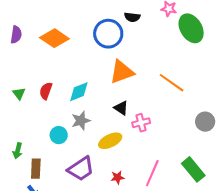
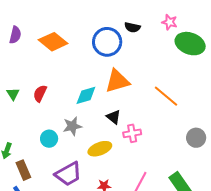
green ellipse: (191, 28) -> (190, 44), turned -44
cyan diamond: (79, 92) -> (86, 95), moved
brown rectangle: (36, 169) -> (23, 170), turned -30

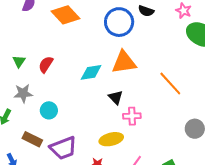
gray star: (72, 126) -> (23, 93), moved
yellow ellipse: (100, 149) -> (111, 139), moved
brown rectangle: (23, 170) -> (32, 139), moved, turned -48

